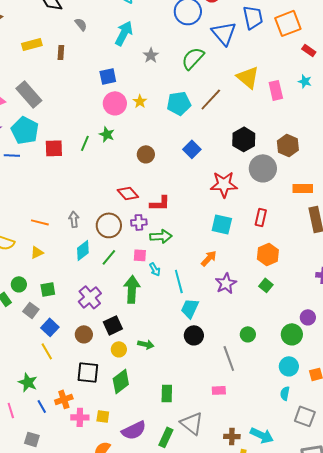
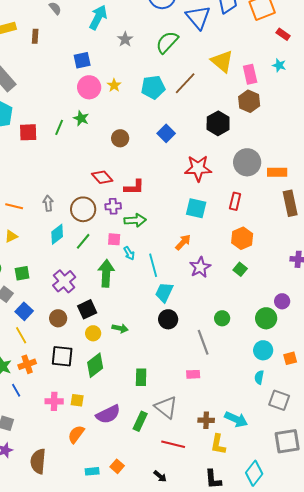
brown hexagon: (288, 145) -> (249, 101), moved
gray circle: (263, 168) -> (247, 162), moved
orange cross: (64, 399) -> (27, 364), moved

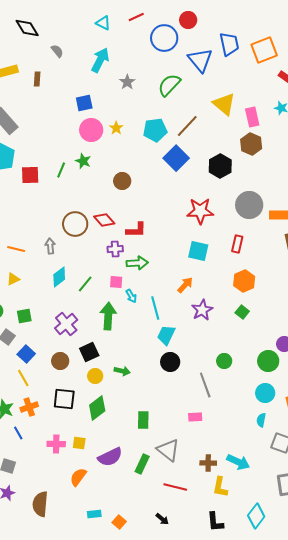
blue square: (166, 133) -> (176, 158), moved, size x1.4
brown circle: (83, 209) -> (75, 224), moved
orange square: (117, 466) -> (119, 522), moved

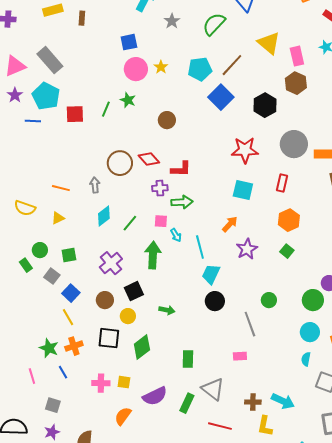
yellow circle: (95, 376) -> (128, 316), moved

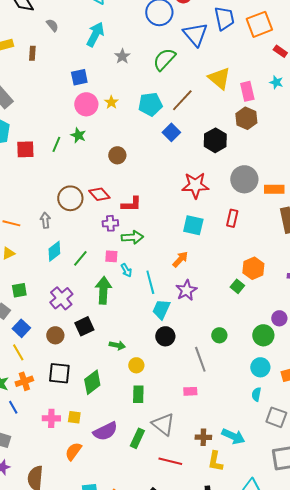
blue square: (221, 97) -> (171, 132), size x0.7
orange hexagon: (289, 220) -> (253, 268), moved
purple star: (247, 249) -> (186, 290), moved
yellow circle: (128, 316) -> (136, 365), moved

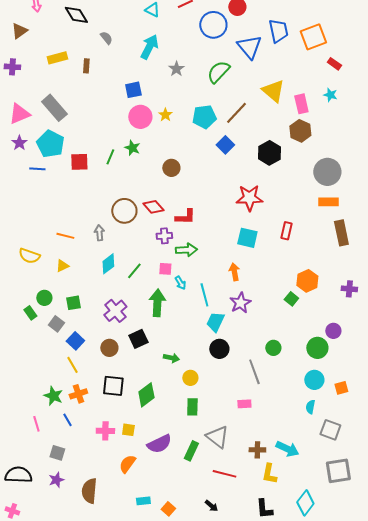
gray circle: (244, 179) -> (327, 172), moved
orange arrow: (180, 259) -> (234, 272), turned -54

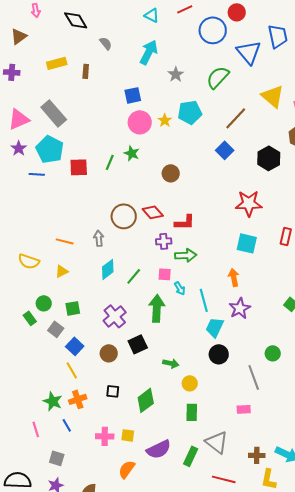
cyan pentagon: (204, 117) -> (190, 112), moved
black square: (113, 386) -> (113, 391), size x0.6

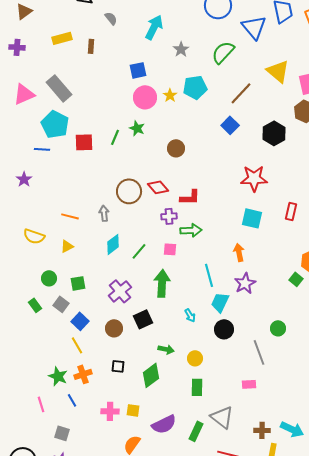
purple star: (19, 148) -> (24, 179), moved
cyan arrow: (180, 288) -> (190, 315), moved
green rectangle: (30, 318) -> (35, 305), moved
green arrow: (171, 363) -> (166, 349), moved

